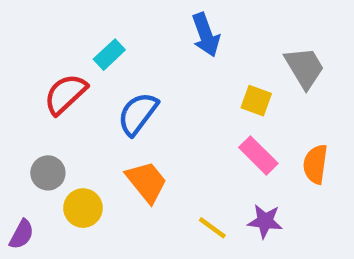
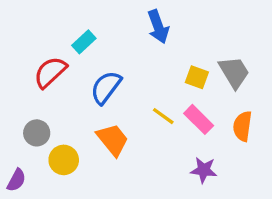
gray trapezoid: (304, 68) -> (234, 72), moved
yellow line: (212, 228) -> (163, 116), moved

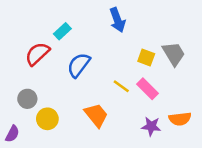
orange semicircle: (242, 126) -> (180, 119), moved, turned -105
orange trapezoid: (113, 140) -> (96, 115), moved

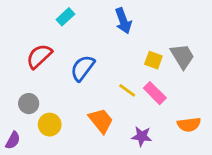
cyan rectangle: (62, 31) -> (65, 17), moved
purple star: (151, 126) -> (142, 136), moved

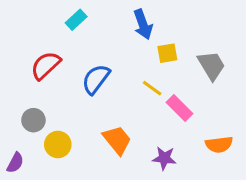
yellow square: (153, 60) -> (167, 53), moved, turned -30
yellow line: (127, 90) -> (152, 88), moved

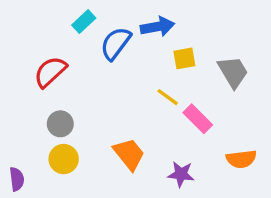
blue arrow: (143, 24) -> (158, 27), turned -80
blue semicircle: (96, 79) -> (116, 43), moved
gray circle: (33, 120) -> (60, 124), moved
purple semicircle: (15, 163) -> (17, 179), turned -35

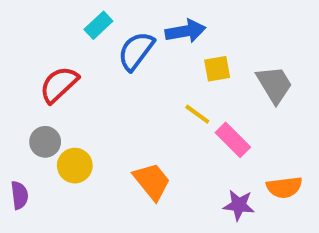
gray circle: (60, 124) -> (45, 142), moved
yellow circle: (64, 159) -> (75, 166), moved
purple star: (181, 174) -> (239, 205), moved
purple semicircle: (17, 179) -> (19, 195), moved

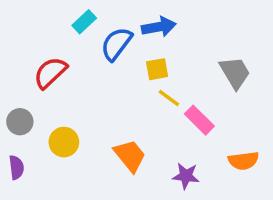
yellow square: (217, 69) -> (157, 69), moved
gray circle: (45, 142) -> (20, 122), moved
purple star: (239, 205) -> (186, 176), moved

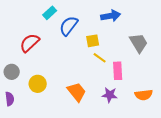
blue arrow: (159, 27) -> (111, 16), moved
pink rectangle: (199, 120) -> (118, 71), turned 42
purple star: (186, 176) -> (110, 95), moved

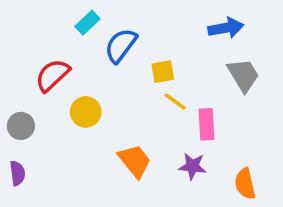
blue arrow: (111, 16) -> (226, 28), moved
yellow circle: (38, 84) -> (86, 112), moved
orange semicircle: (144, 95) -> (245, 184), moved, turned 84

